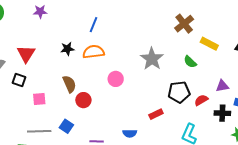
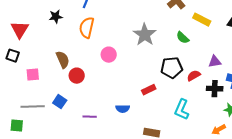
black star: (67, 49) -> (56, 17), moved
orange semicircle: (94, 52) -> (87, 28), turned -70

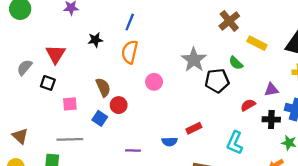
black pentagon: (172, 68) -> (217, 81), moved
red rectangle: (149, 90) -> (194, 128), moved
blue square: (60, 102) -> (100, 118), moved

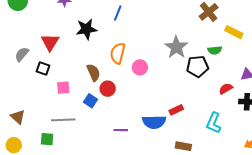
black star: (95, 40) -> (86, 29), size x1.5
orange semicircle: (130, 52) -> (118, 53), moved
green semicircle: (236, 63) -> (215, 50), turned -48
blue semicircle: (170, 142) -> (154, 122), size x1.6

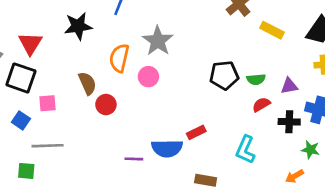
gray star: (176, 47) -> (158, 41), moved
green semicircle: (215, 50) -> (256, 79), moved
black square: (43, 68) -> (21, 78), size x1.6
blue square: (90, 101) -> (21, 120), moved
purple line: (121, 130) -> (134, 159), moved

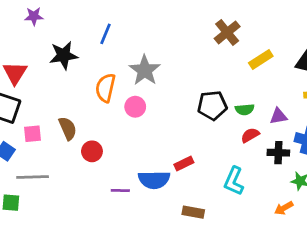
yellow rectangle: (272, 30) -> (261, 59), turned -60
brown semicircle: (87, 83) -> (68, 128), moved
red circle: (106, 105) -> (92, 151), moved

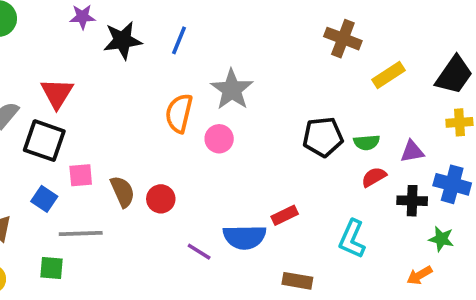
brown cross: (227, 32) -> (343, 39), turned -30
black star: (64, 55) -> (123, 40), moved
brown semicircle: (68, 128) -> (123, 192), moved
purple line: (120, 191) -> (199, 252), turned 30

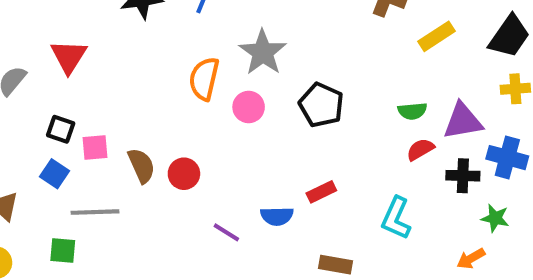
black pentagon: (323, 137) -> (321, 105), moved, turned 30
black square: (44, 141) -> (61, 129), moved, size x0.6
purple triangle: (412, 152) -> (463, 121), size x1.5
blue semicircle: (245, 237) -> (277, 216), size x0.7

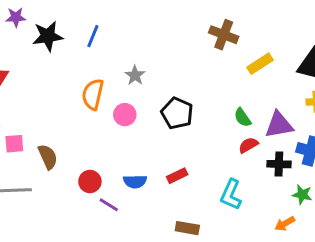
gray star: (263, 52) -> (135, 75), size x0.6
green semicircle: (412, 111) -> (243, 118), turned 60
red circle: (184, 174) -> (90, 181), moved
blue semicircle: (277, 216) -> (135, 181), moved

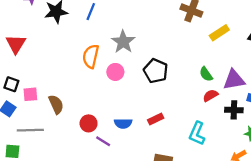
gray star: (135, 75) -> (123, 42), size x1.5

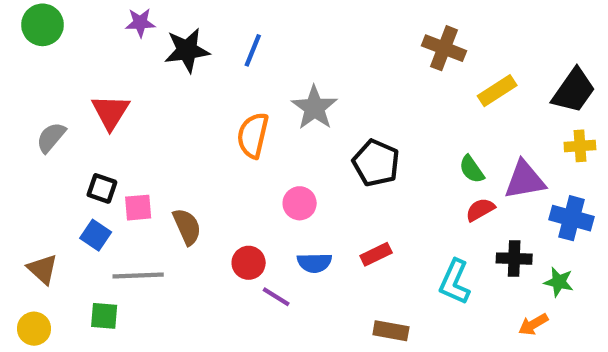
pink circle: (115, 72) -> (300, 203), moved
black cross: (234, 110) -> (514, 259), moved

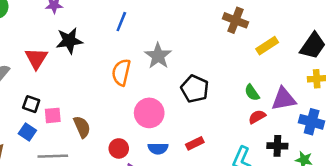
black star: (187, 50) -> (69, 41), moved
pink circle: (300, 203) -> (149, 113), size x1.5

